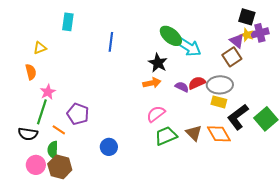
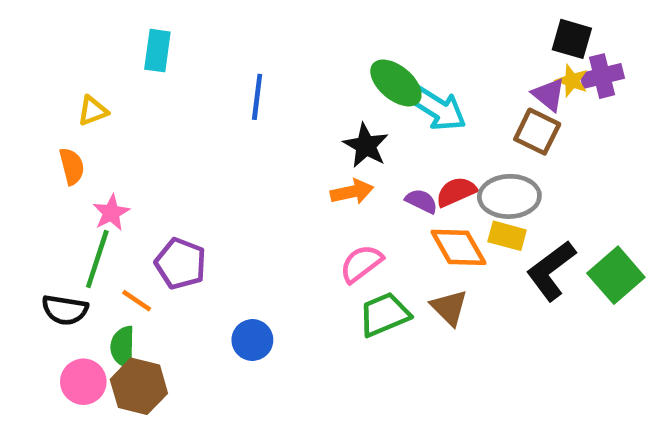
brown square: (232, 57) -> (537, 132), turned -30
orange diamond: (219, 134) -> (458, 247), moved

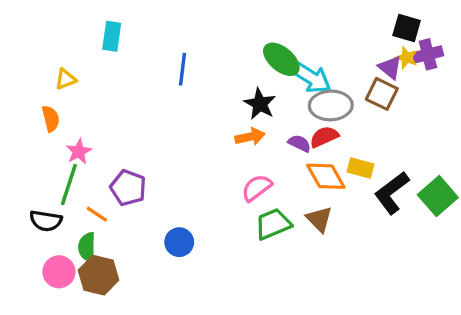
gray ellipse: (509, 196) -> (331, 105), moved

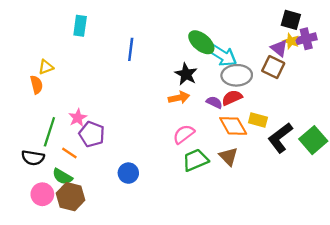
yellow triangle: (66, 79) -> (46, 67), moved
pink star: (79, 152) -> (78, 118), moved
green semicircle: (87, 247) -> (62, 177), turned -60

